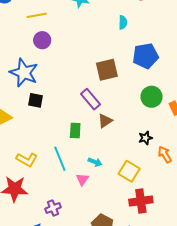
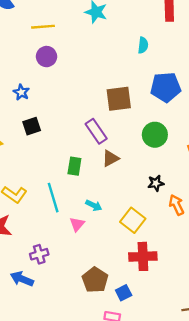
blue star: (24, 73) -> (21, 92), size x0.5
green circle: (151, 97) -> (155, 135), moved
black square: (36, 100) -> (32, 126), turned -35

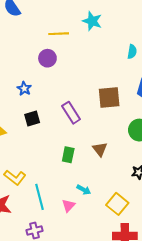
yellow line: (43, 27) -> (59, 34), moved
purple rectangle: (96, 131) -> (71, 113), moved
brown triangle: (110, 158) -> (100, 149), turned -42
cyan line: (53, 198) -> (39, 197), moved

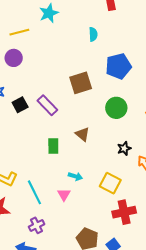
cyan star: (92, 21) -> (49, 13), turned -30
black square: (32, 118) -> (20, 105), moved

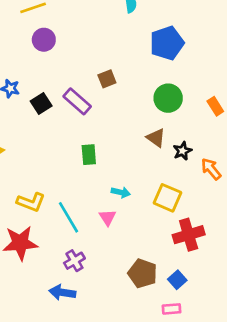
purple circle: (14, 58) -> (44, 40), moved
brown square: (81, 83) -> (107, 79), moved, size x0.6
brown triangle: (82, 134) -> (156, 138), moved

